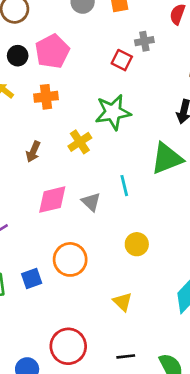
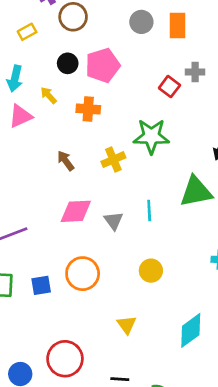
brown arrow: (33, 152) -> (66, 161), turned 110

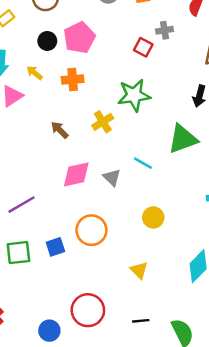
cyan line: (149, 211) -> (143, 163), turned -48

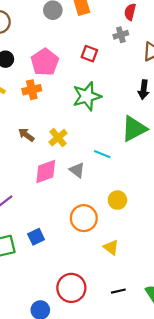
gray cross: (165, 30) -> (121, 35), moved
pink pentagon: (79, 38) -> (45, 62), moved
yellow cross: (103, 122) -> (58, 138), moved
orange circle: (91, 230) -> (84, 218), moved

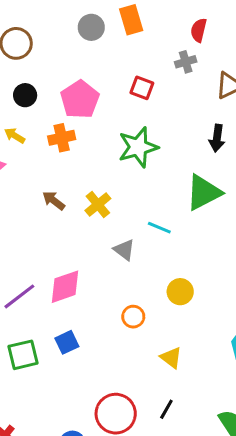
pink diamond: (46, 172) -> (65, 287), moved
orange circle: (84, 218) -> (133, 317), size x0.6
black line: (118, 291) -> (166, 409), moved, turned -48

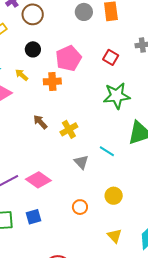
green star: (138, 147) -> (117, 96), moved
pink diamond: (65, 287) -> (38, 180), turned 45
yellow triangle: (171, 358) -> (115, 236), moved

